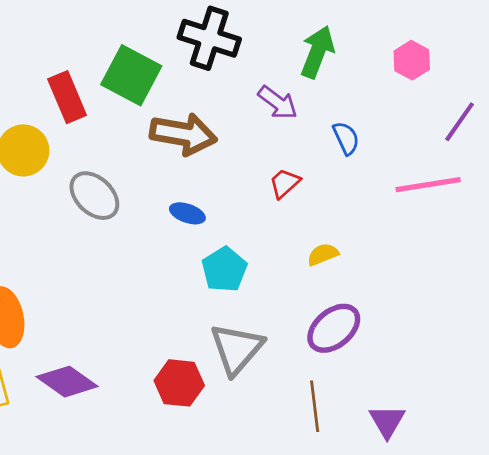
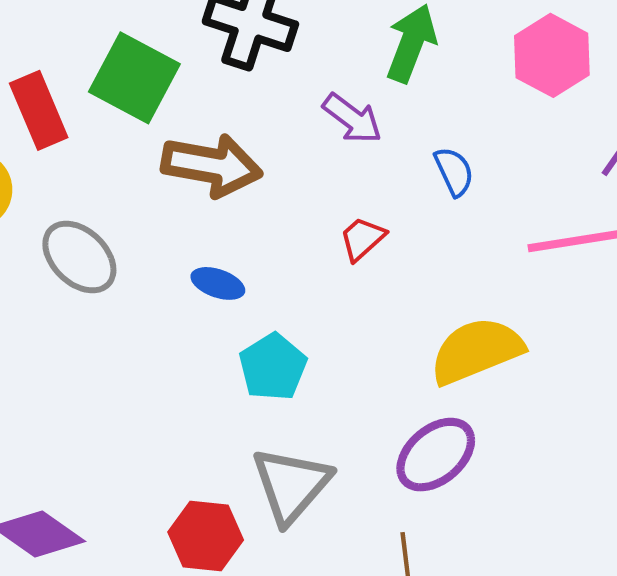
pink hexagon: (412, 60) -> (552, 55), size x1.4
yellow semicircle: (323, 254) -> (476, 351), moved, size x2.0

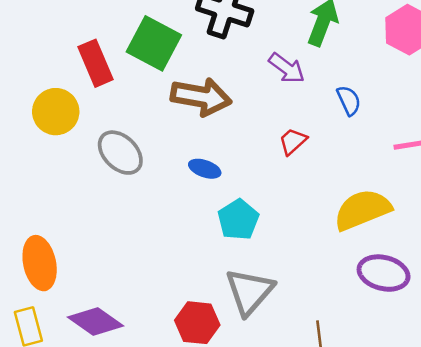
purple ellipse: (436, 455) -> (384, 273), moved, turned 54

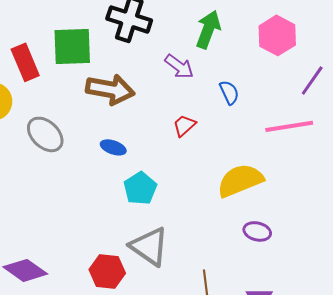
green square: (154, 43) -> (72, 46), turned -30
purple ellipse: (384, 273) -> (257, 231), size x0.7
gray triangle: (249, 292) -> (149, 246), turned -36

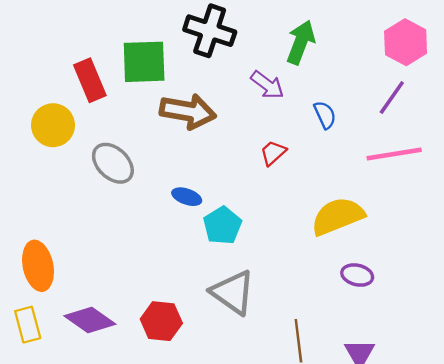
pink hexagon: (277, 35) -> (406, 42), moved
purple line: (312, 80) -> (392, 98), moved
blue ellipse: (113, 147) -> (187, 197), moved
red hexagon: (107, 271) -> (161, 321), moved

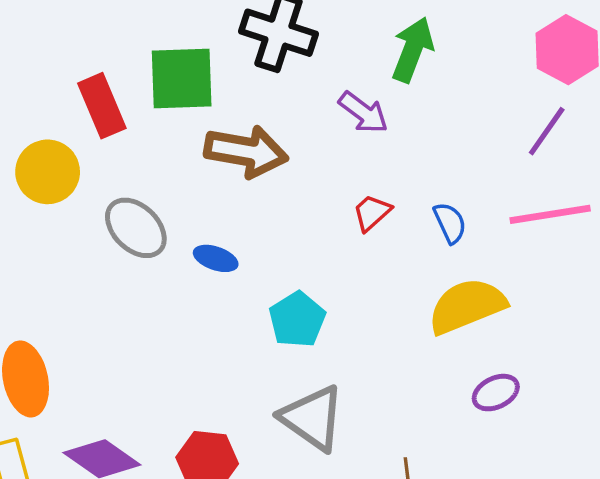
blue semicircle: (325, 115) -> (450, 223), moved
blue ellipse: (187, 197) -> (216, 258), moved
purple ellipse: (357, 275) -> (496, 393), turned -40

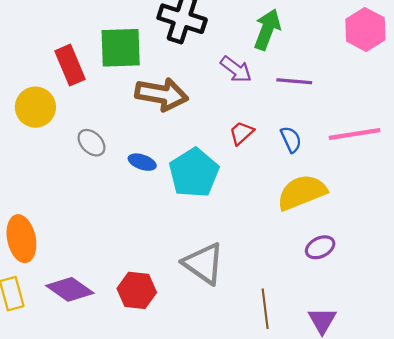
purple line: (547, 131) -> (294, 81), moved, turned 60
gray ellipse: (136, 228) -> (91, 143), size x0.7
cyan pentagon: (297, 320) -> (194, 173), moved, size x1.4

